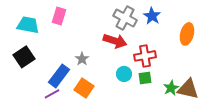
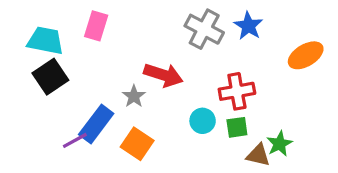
orange ellipse: (187, 34) -> (306, 55), turned 45
red arrow: (115, 41) -> (163, 75), moved
black square: (24, 57) -> (50, 77), moved
brown triangle: (188, 89) -> (258, 155), moved, size x0.7
purple line: (52, 94) -> (75, 140), moved

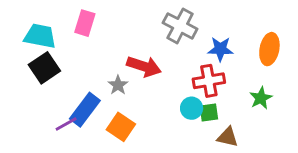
blue star: (248, 26) -> (220, 49), moved, turned -30
orange ellipse: (306, 55) -> (269, 49), turned -48
cyan circle: (203, 121) -> (192, 108), moved
green star: (279, 144) -> (261, 98), moved

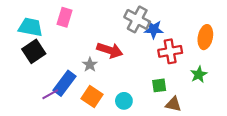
blue star: (220, 49) -> (154, 29), moved
red cross: (209, 81) -> (170, 51), moved
cyan circle: (192, 108) -> (124, 101), moved

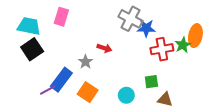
red arrow: (110, 50) -> (104, 48), size x0.6
green star: (199, 74) -> (183, 45), moved
cyan circle: (124, 101) -> (126, 95), moved

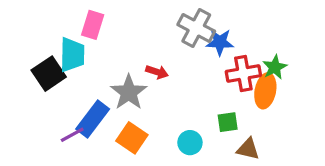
cyan trapezoid: (29, 26) -> (72, 55), moved, turned 80
orange ellipse: (195, 36) -> (265, 91), moved
gray star: (85, 62) -> (129, 92), size x1.6

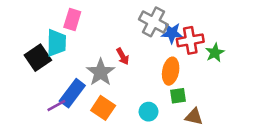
red arrow: (157, 72) -> (123, 56), turned 42
red cross: (243, 74) -> (190, 40), moved
orange ellipse: (265, 91) -> (171, 71), moved

